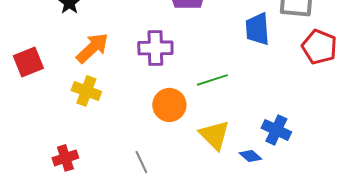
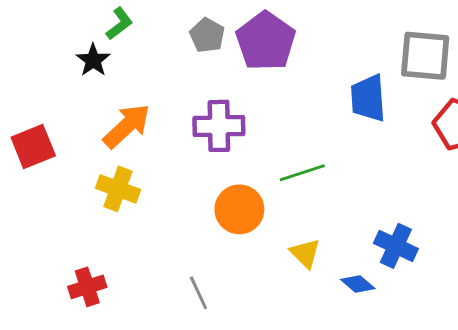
yellow triangle: (214, 135) -> (305, 253), size x0.7

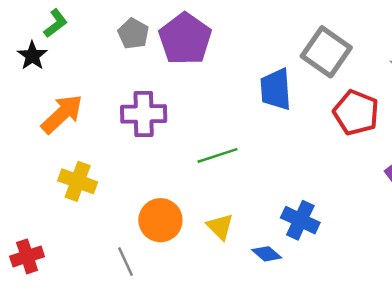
gray square: (425, 56) -> (326, 52), turned 30
yellow cross: (118, 189) -> (78, 181), moved
orange circle: (239, 209) -> (160, 220), moved

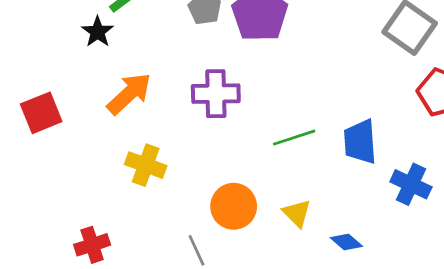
blue trapezoid: (276, 89) -> (360, 142), moved
blue cross: (300, 220) -> (411, 184), moved

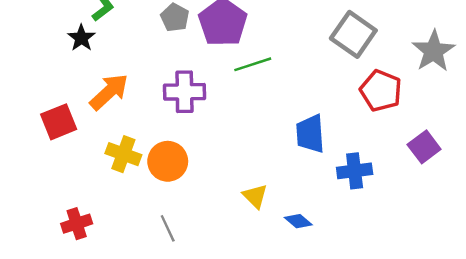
red square: (41, 113) -> (59, 122), moved
green line: (294, 138) -> (253, 64), moved
blue cross: (411, 184) -> (355, 171), turned -32
orange circle: (234, 206) -> (168, 161), moved

